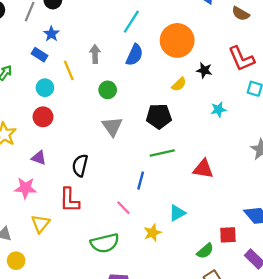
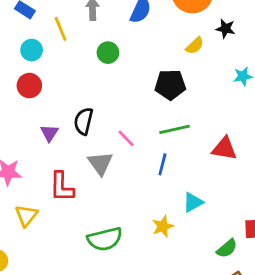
gray triangle: (112, 127) -> (100, 163), moved
purple triangle: (39, 158) -> (49, 133), moved, turned 42
black semicircle: (80, 165) -> (84, 121), moved
blue line: (141, 181) -> (162, 164), moved
pink line: (123, 208) -> (126, 138), moved

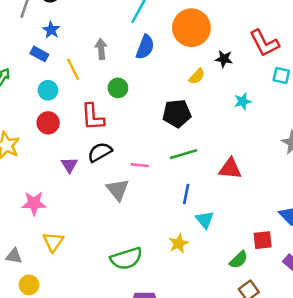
black semicircle: (84, 121) -> (100, 152), turned 50
pink line: (126, 138) -> (140, 165), turned -36
blue line: (162, 164) -> (186, 194), moved
red L-shape: (62, 187) -> (93, 117), moved
cyan triangle: (193, 202) -> (205, 220), turned -36

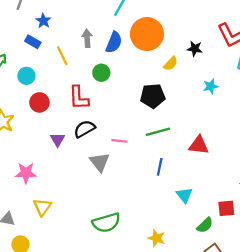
orange circle: (191, 28) -> (147, 34), moved
blue semicircle: (145, 47) -> (114, 42), moved
cyan circle: (48, 90) -> (26, 76), moved
cyan triangle: (205, 220) -> (184, 195), moved
yellow star: (179, 243) -> (157, 238), moved, turned -30

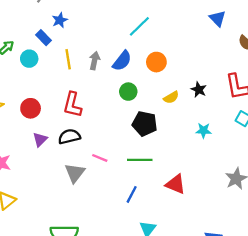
orange circle: (147, 34) -> (156, 62), size x0.6
gray arrow: (87, 38) -> (94, 61), moved
green circle: (101, 73) -> (128, 92), moved
cyan circle: (26, 76) -> (29, 59), moved
red circle: (39, 102) -> (31, 108), moved

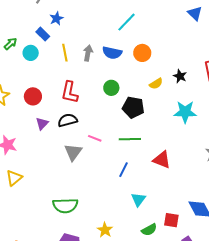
blue semicircle: (122, 61) -> (112, 53), turned 66
green circle: (128, 92) -> (111, 88), moved
cyan star: (204, 131) -> (185, 112), size x1.6

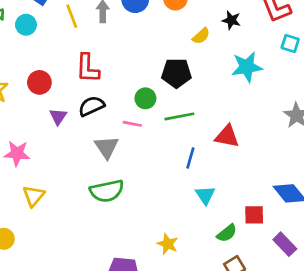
green circle: (111, 88) -> (145, 98), moved
blue line: (124, 170) -> (190, 158), moved
green semicircle: (65, 206) -> (107, 191), moved

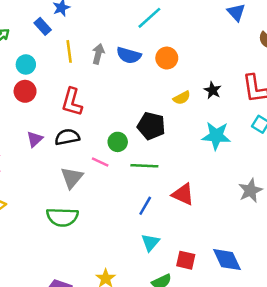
cyan circle: (26, 25) -> (26, 64), moved
red circle: (39, 82) -> (25, 91), moved
red square: (254, 215) -> (186, 260), moved

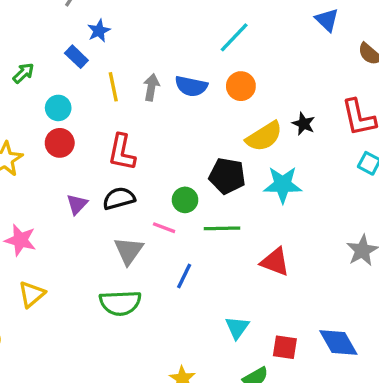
cyan line: (149, 18) -> (234, 37), moved
yellow semicircle: (182, 98) -> (264, 136), size x1.6
cyan star: (216, 136) -> (283, 185), moved
blue line: (145, 206) -> (184, 276), moved

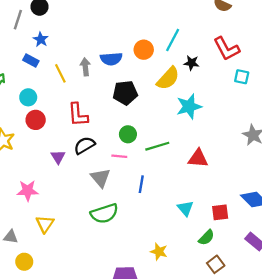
cyan line: (234, 37) -> (173, 40), moved
black pentagon: (227, 176) -> (125, 93), moved

